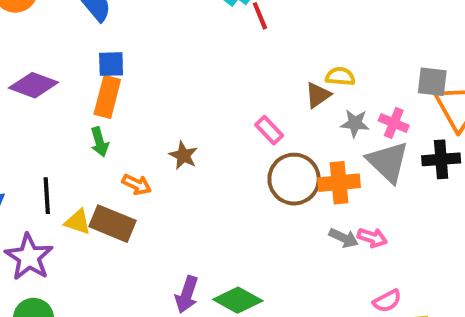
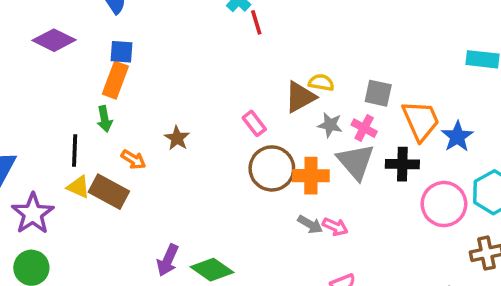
gray square: (432, 82) -> (378, 93), moved
purple diamond: (34, 85) -> (54, 40), moved
brown triangle: (318, 95) -> (300, 97), size x1.4
black line: (47, 196) -> (75, 151), moved

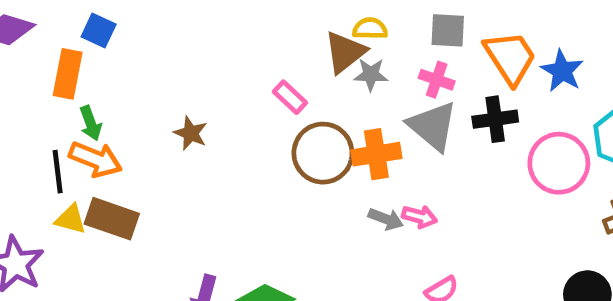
blue square: (122, 52) -> (99, 31), turned 30
orange rectangle: (115, 80) -> (68, 74), moved
gray star: (330, 125) -> (371, 75), moved
orange arrow: (133, 159) -> (95, 159), moved, size x1.5

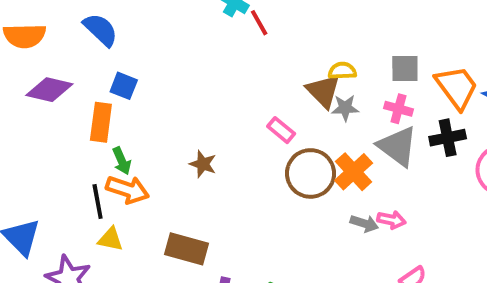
brown triangle: (345, 52) -> (323, 91), turned -33
orange cross: (376, 154) -> (354, 172), turned -30
brown rectangle: (112, 219) -> (187, 249), moved

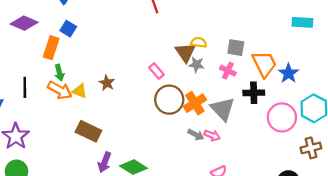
gray triangle: (397, 146) -> (223, 109), moved
black line: (98, 201) -> (25, 87), moved
yellow triangle: (110, 239) -> (80, 91), moved

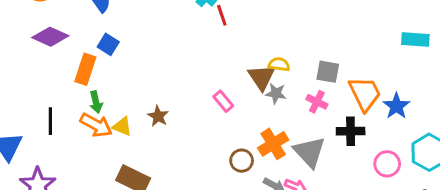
brown circle: (169, 100) -> (242, 161), moved, size x0.6
pink circle: (282, 117) -> (387, 164), size x0.7

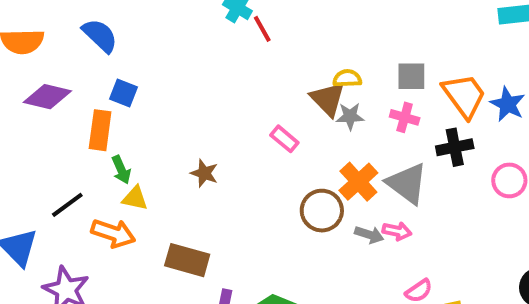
black line: (50, 121) -> (67, 205), turned 64
orange arrow: (96, 125) -> (113, 233), moved
yellow triangle: (122, 126) -> (135, 198), moved
brown circle: (242, 161) -> (322, 211), size x1.4

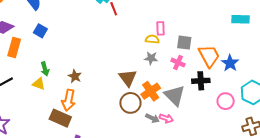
brown triangle: (328, 99) -> (128, 78), moved
orange rectangle: (100, 130) -> (14, 48), moved
pink rectangle: (284, 139) -> (160, 28), moved, turned 40
green arrow: (121, 170) -> (45, 69), moved
orange arrow: (113, 233) -> (69, 100), moved, turned 75

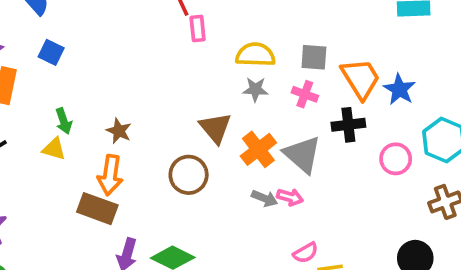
pink rectangle: (160, 28) -> (198, 28), moved
yellow semicircle: (152, 39) -> (255, 55), size x1.5
brown circle: (130, 103) -> (189, 175), moved

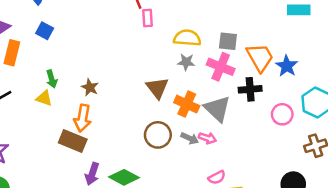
pink cross: (305, 94) -> (221, 67), size x1.5
orange cross: (258, 149) -> (187, 104), turned -30
brown circle: (189, 175) -> (158, 135), moved

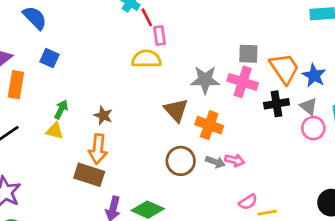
yellow semicircle: (187, 38) -> (146, 59), moved
gray star: (186, 62) -> (205, 80), size x1.5
green arrow: (52, 79) -> (61, 110), turned -132
gray triangle: (217, 109) -> (309, 106), moved, size x0.6

